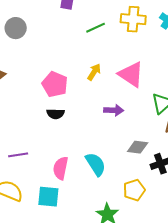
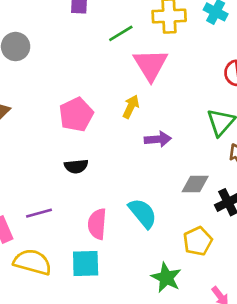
yellow arrow: (94, 72) -> (131, 107), moved
pink triangle: (131, 74) -> (151, 65), moved, turned 32
pink pentagon: (55, 84) -> (76, 115), turned 30
black semicircle: (56, 114) -> (76, 166), moved

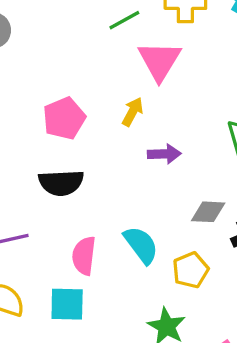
black semicircle: (76, 166) -> (61, 183), size x1.5
yellow pentagon: (198, 241) -> (191, 270), moved

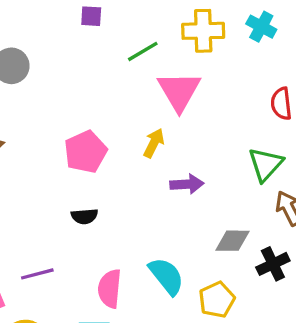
black semicircle: (61, 183) -> (84, 216), size x0.6

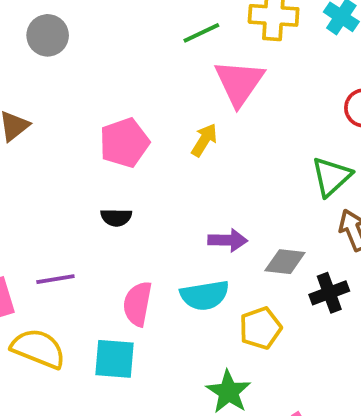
purple arrow: (187, 184) -> (228, 240), moved
cyan semicircle: (166, 276) -> (205, 295), turned 114

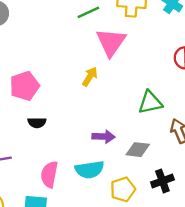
pink pentagon: (124, 143) -> (25, 86), moved
green triangle: (331, 177) -> (150, 102), moved, turned 30
black cross: (329, 293) -> (162, 181), moved

